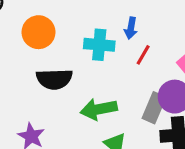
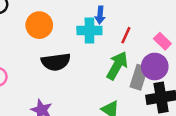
blue arrow: (131, 28) -> (100, 15), moved
green arrow: (99, 109) -> (117, 66), moved, turned 136

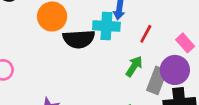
black semicircle: (56, 62) -> (79, 39), moved
green arrow: (117, 66) -> (134, 66), size x0.7

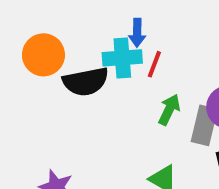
red line: (146, 34) -> (154, 64), moved

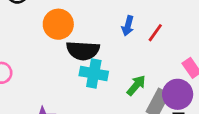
cyan cross: (122, 58) -> (94, 74), moved
red line: (154, 64) -> (155, 33), moved

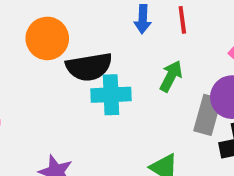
red line: (155, 33) -> (182, 20), turned -30
green arrow: (136, 85) -> (171, 76), moved

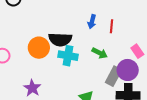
orange circle: (47, 38) -> (39, 48), moved
green arrow: (171, 76) -> (100, 53), turned 77

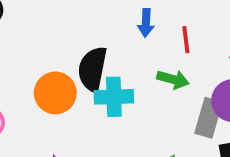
red line: (111, 26) -> (186, 40), moved
black semicircle: (60, 39) -> (93, 69), turned 110

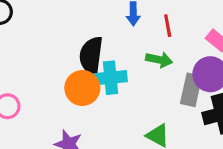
orange circle: (55, 93) -> (82, 88), moved

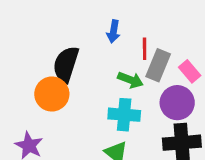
cyan cross: (111, 78) -> (124, 115), moved
gray rectangle: (191, 90) -> (158, 65), moved

